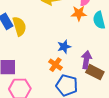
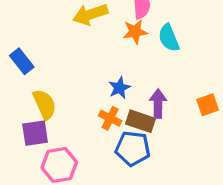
yellow semicircle: (19, 26) -> (44, 104), moved
brown rectangle: (95, 72) -> (141, 121), moved

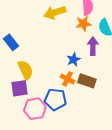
purple arrow: (158, 103) -> (93, 46), moved
blue pentagon: (133, 148) -> (55, 99), moved

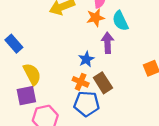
brown rectangle: (87, 81) -> (103, 83), turned 42
blue pentagon: (55, 99) -> (87, 104), moved

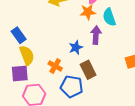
blue rectangle: (14, 44) -> (19, 35), moved
orange cross: (81, 82) -> (55, 66), moved

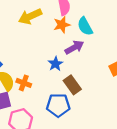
purple arrow: (96, 35) -> (74, 47), turned 66
orange cross: (55, 66) -> (24, 83), moved

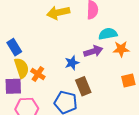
orange star: (62, 25) -> (121, 49), moved
cyan semicircle: (85, 26) -> (108, 34), turned 96

